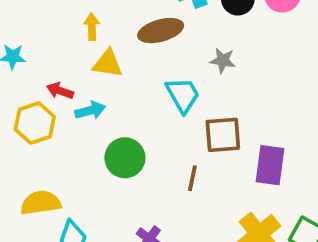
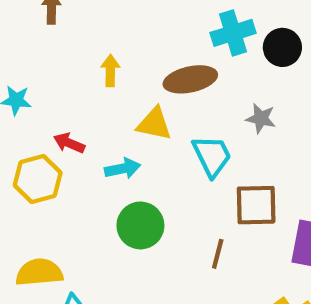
yellow triangle: (108, 63) -> (154, 124), moved
cyan arrow: (90, 110) -> (123, 169), moved

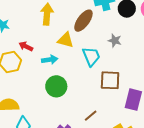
yellow arrow: (110, 70) -> (47, 14), size x1.5
brown ellipse: (190, 79) -> (83, 21), turned -45
brown line: (218, 254) -> (91, 116), moved, turned 32

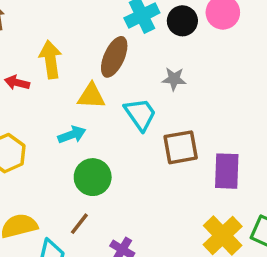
red arrow: (26, 46) -> (17, 83), moved
brown line: (91, 116) -> (79, 224), moved

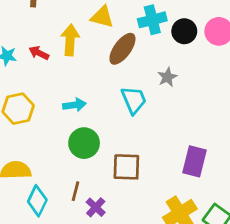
gray star: (174, 79) -> (167, 77), turned 30
yellow triangle: (91, 96) -> (102, 17), moved
brown square: (181, 147) -> (126, 167), moved
brown line: (79, 224) -> (76, 191), moved, turned -36

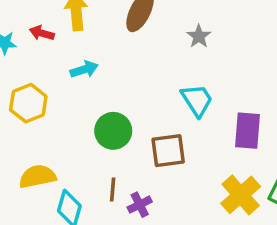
cyan trapezoid: (134, 100) -> (197, 100), moved
cyan arrow: (74, 105) -> (84, 69), moved
purple cross: (96, 207) -> (140, 205), turned 30

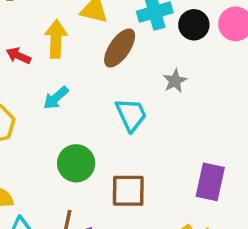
cyan arrow: (84, 69) -> (56, 98), turned 148
cyan trapezoid: (197, 100) -> (131, 115), moved

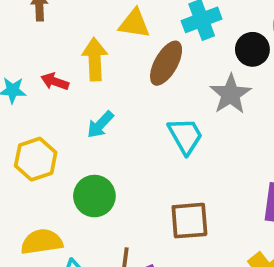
black circle: (194, 25) -> (252, 49), moved
gray star: (175, 81) -> (230, 94), size x1.5
green circle: (76, 163) -> (94, 196), moved

